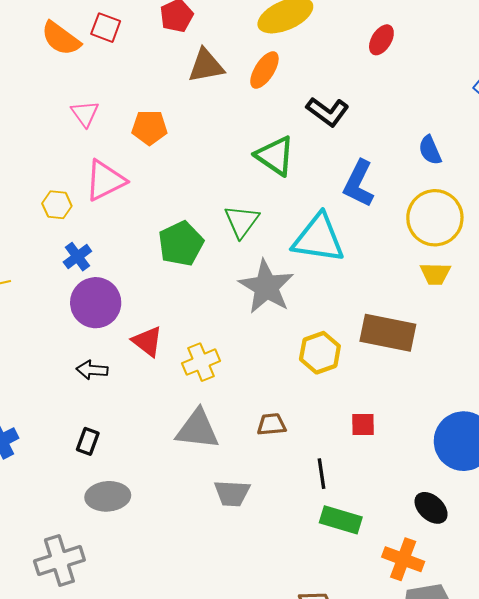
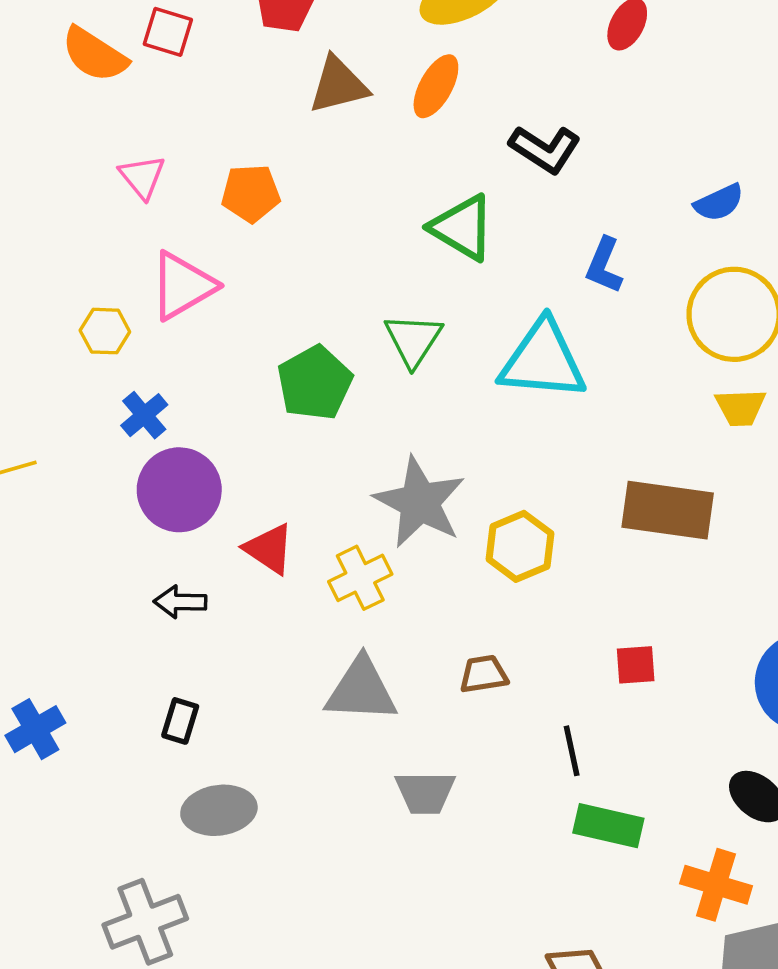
blue semicircle: (430, 150) -> (719, 203), turned -88
blue L-shape: (359, 184) -> (604, 265), size x0.7
gray star: (266, 287) -> (420, 502), moved
yellow hexagon: (320, 353) -> (520, 546), moved

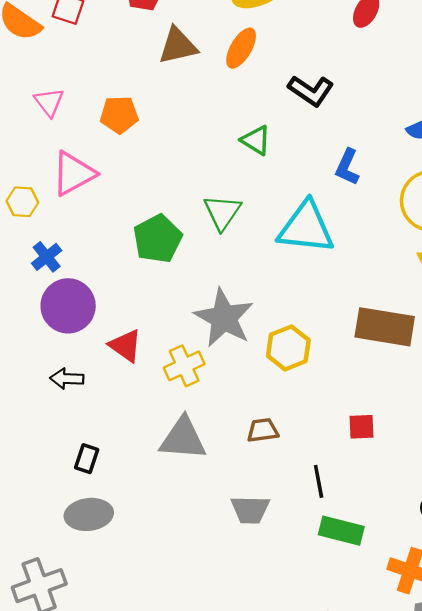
green triangle: (462, 228) -> (256, 140), size x0.7
black rectangle: (180, 721) -> (87, 459), moved
gray trapezoid: (425, 792) -> (250, 510), moved

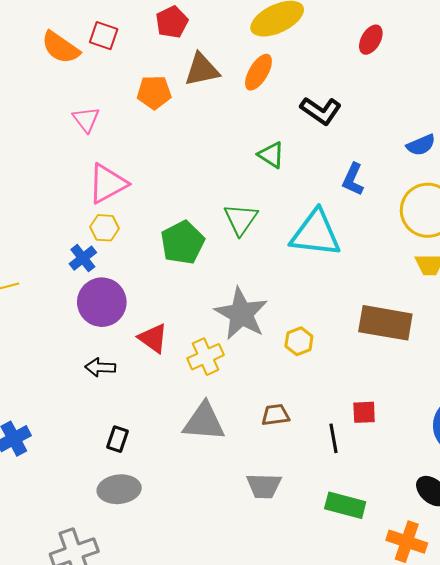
orange pentagon: (119, 115) -> (154, 92), moved
yellow hexagon: (22, 202) -> (105, 228), moved
yellow hexagon: (288, 348) -> (299, 341), size x0.7
black line: (319, 481) -> (334, 438), moved

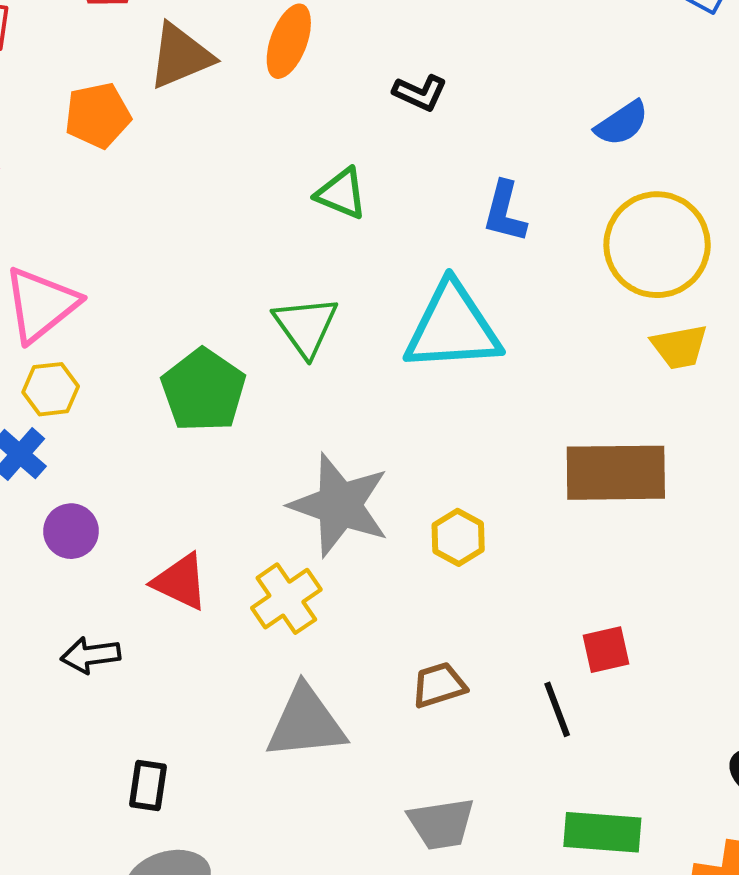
black L-shape: (321, 111) -> (420, 93), size x0.7
purple circle: (102, 302) -> (71, 531), size x0.6

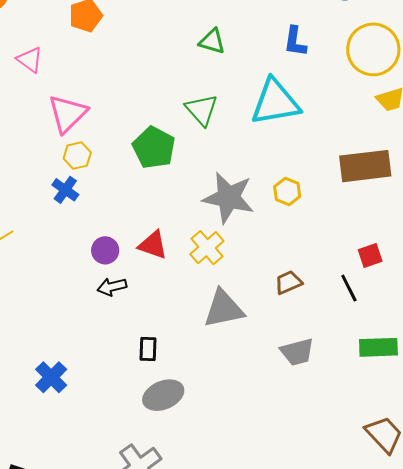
purple circle: (71, 531) -> (105, 250), moved
yellow hexagon: (458, 537) -> (287, 191), moved

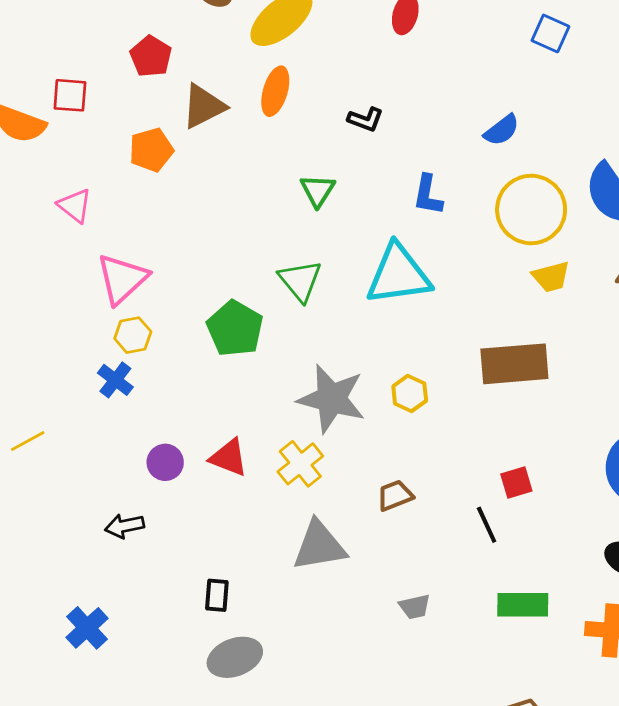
green triangle: (212, 41) -> (318, 190), turned 44
brown trapezoid: (288, 282) -> (395, 495), moved
black arrow: (112, 287) -> (125, 526), moved
gray trapezoid: (297, 352) -> (415, 607), size x0.7

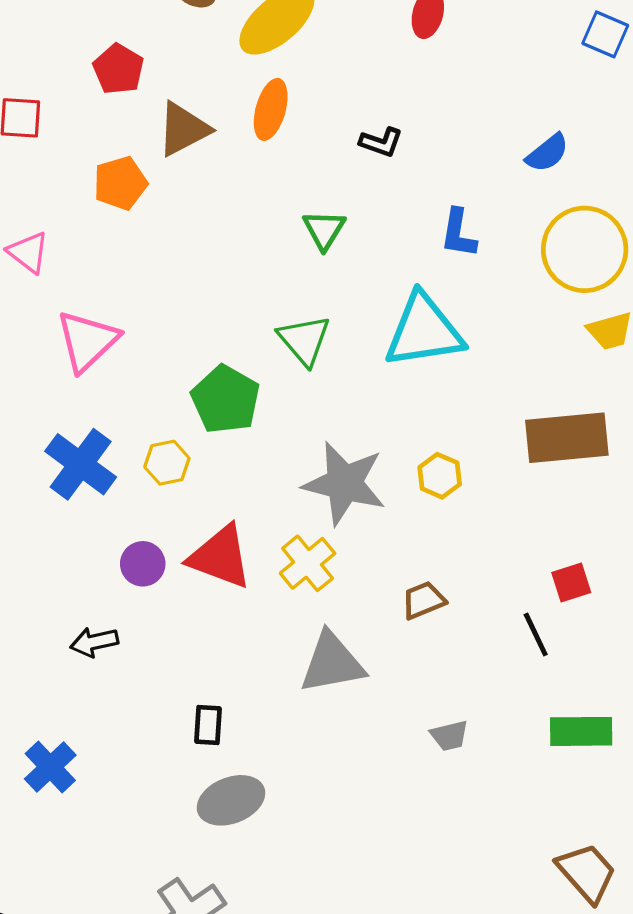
yellow hexagon: (133, 335) -> (167, 463), moved
blue cross: (115, 380) -> (81, 464), size x1.6
red triangle: (229, 458) -> (220, 557), size x1.4

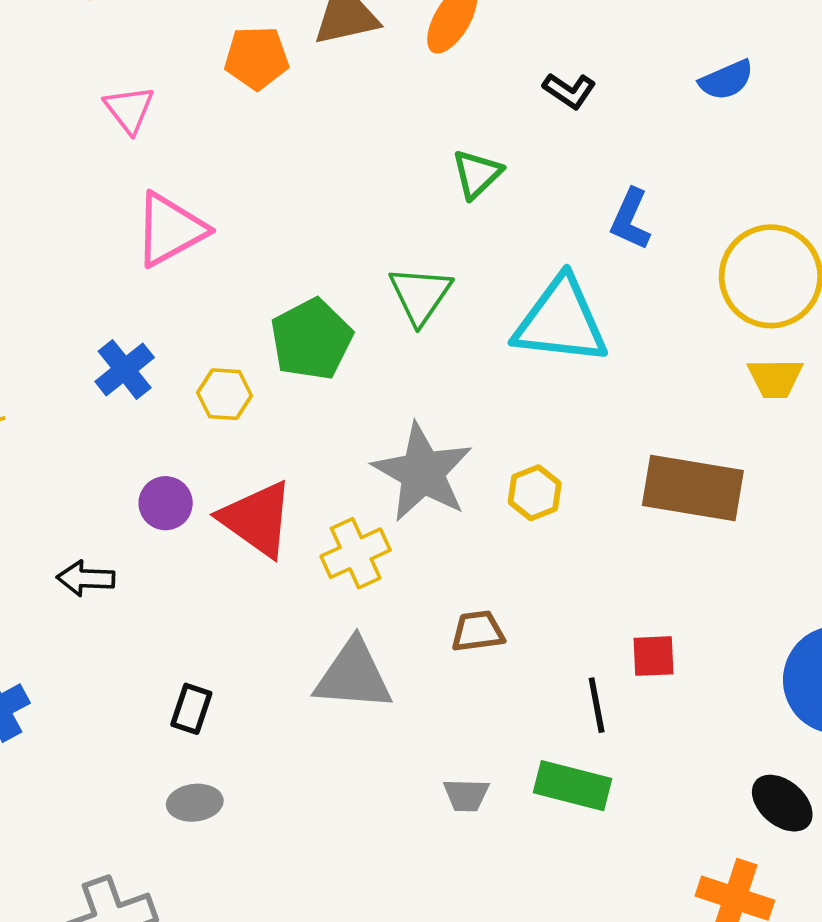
blue semicircle: (547, 153) -> (726, 80), moved
blue cross: (81, 464) -> (125, 369), size x0.7
green rectangle: (581, 731) -> (572, 786), moved
gray ellipse: (231, 800) -> (195, 803), size x0.7

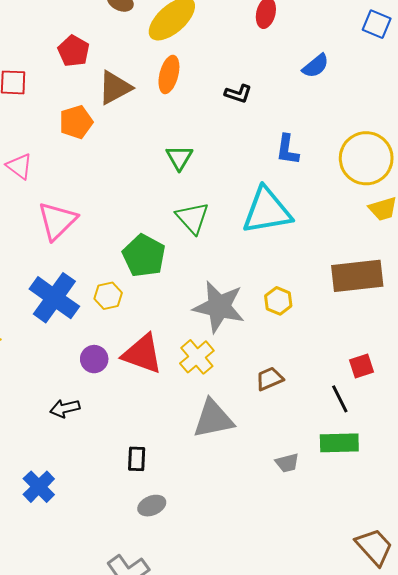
green triangle: (477, 174) -> (179, 158), moved
blue cross: (125, 369) -> (54, 298), size x1.6

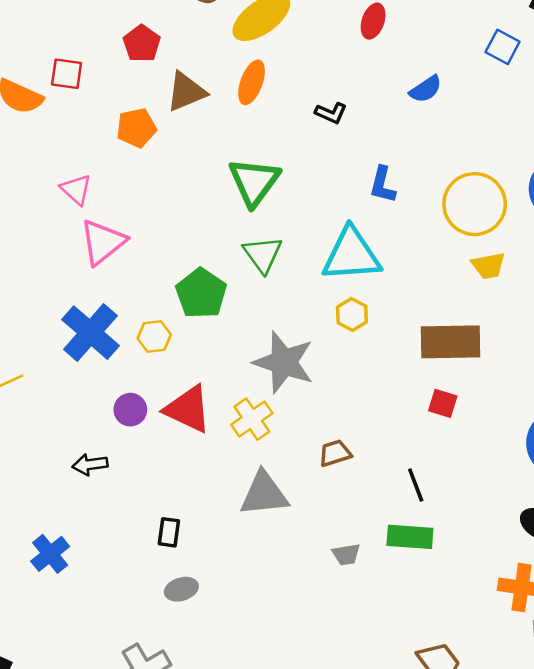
green triangle: (179, 158) -> (254, 182), size x1.6
pink triangle: (19, 166) -> (76, 190), moved
yellow hexagon: (278, 301) -> (352, 315), moved
red square: (361, 366) -> (443, 403), moved, turned 30

